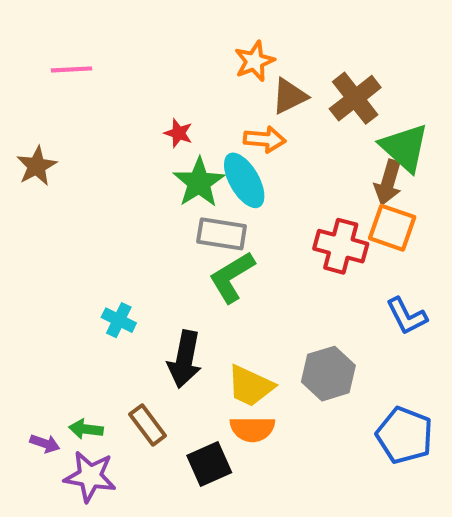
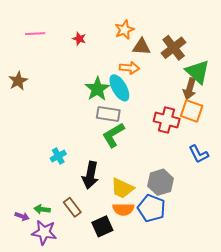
brown triangle: (289, 96) -> (141, 47), turned 30
red star: (178, 133) -> (79, 39), moved
cyan cross: (119, 320) -> (58, 156), turned 35
blue pentagon: (404, 435) -> (151, 208), moved

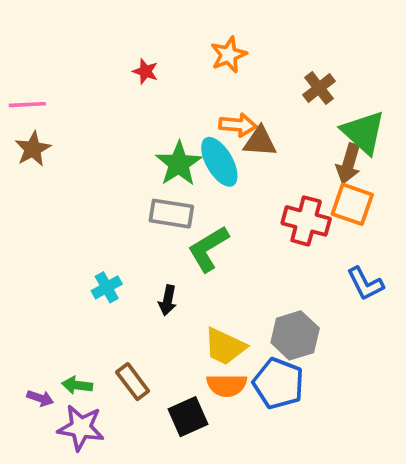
pink line: (35, 34) -> (27, 105), moved
brown triangle: (141, 47) -> (260, 142), moved
brown cross: (174, 48) -> (319, 88), size x0.7
gray rectangle: (108, 114) -> (171, 214), moved
black arrow: (90, 175) -> (168, 300), moved, size x0.6

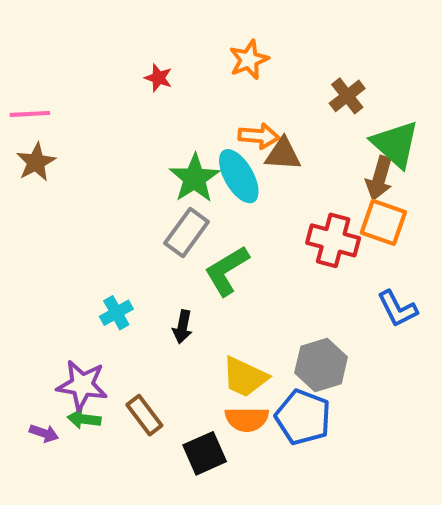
gray rectangle: (171, 214) -> (187, 232), turned -63
purple star: (81, 428) -> (82, 385), moved

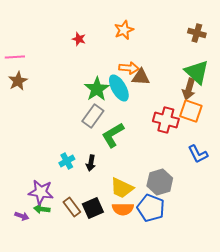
brown cross: (347, 96) -> (197, 33), moved, turned -36
cyan cross: (116, 313) -> (67, 161), moved
black square: (205, 453) -> (93, 208), moved

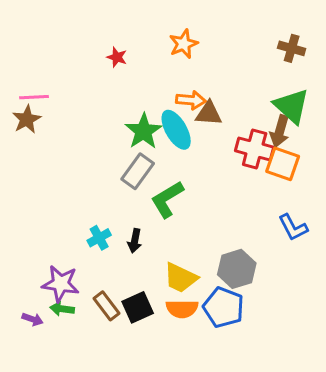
pink line: (15, 57) -> (34, 97), moved
red cross: (166, 120) -> (255, 149), moved

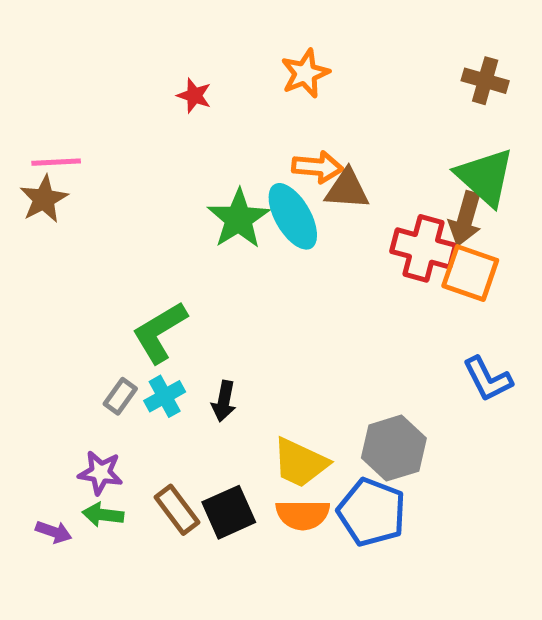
gray rectangle: (138, 171) -> (120, 396), moved, size x0.6
green L-shape: (167, 199) -> (160, 332), moved
purple star: (61, 284) -> (101, 473), size x0.7

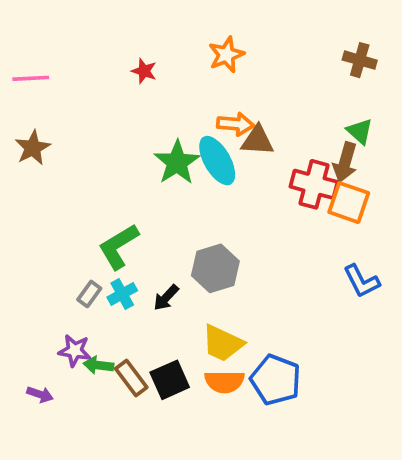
pink line: (56, 162) -> (31, 78), moved
green triangle: (485, 177) -> (360, 131), size x0.6
black arrow: (224, 401) -> (166, 298), turned 32
gray hexagon: (394, 448) -> (215, 268), moved
green arrow: (103, 515) -> (98, 365), moved

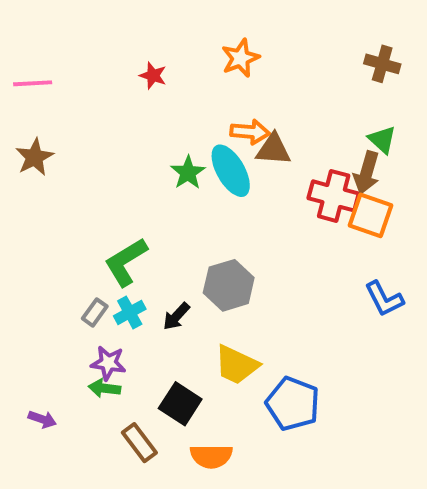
green star: (177, 162) -> (188, 173), size x0.7
purple star: (75, 351) -> (108, 363), moved
brown rectangle: (131, 378) -> (139, 443), moved
black square: (170, 380) -> (180, 404), turned -33
orange semicircle: (224, 382) -> (211, 456), moved

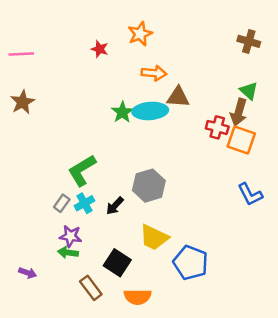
orange star: (240, 58) -> (140, 34), moved
orange arrow: (250, 132) -> (154, 73), moved
cyan ellipse: (231, 171) -> (150, 111), turned -64
red cross: (334, 196) -> (217, 127), size x0.7

